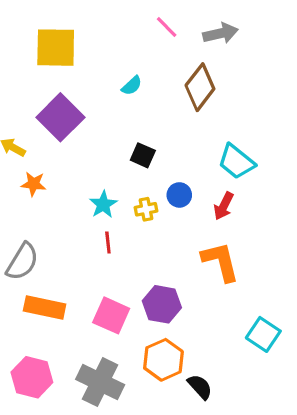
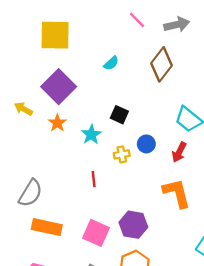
orange star: (33, 184) -> (57, 123), moved, turned 30
cyan star: (103, 204) -> (91, 135), moved

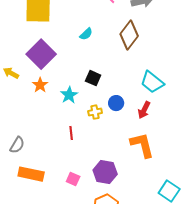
gray semicircle: (30, 193) -> (17, 145), size x0.7
pink square: (96, 233) -> (73, 179), size x0.6

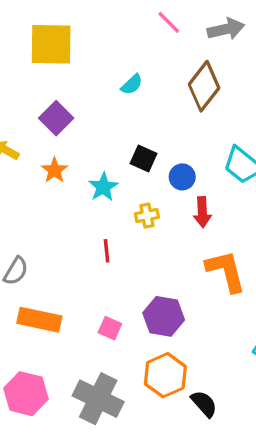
purple square: (41, 54) -> (56, 118), size x0.7
blue circle: (116, 103) -> (182, 177), moved
red arrow: (144, 110) -> (202, 212), moved, turned -30

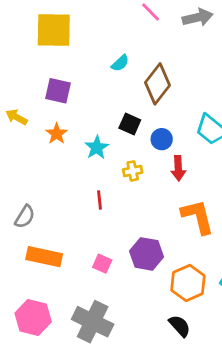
brown diamond: (204, 86) -> (158, 84), moved
purple square: (56, 118) -> (58, 91), turned -32
orange hexagon: (165, 375) -> (188, 283), moved

